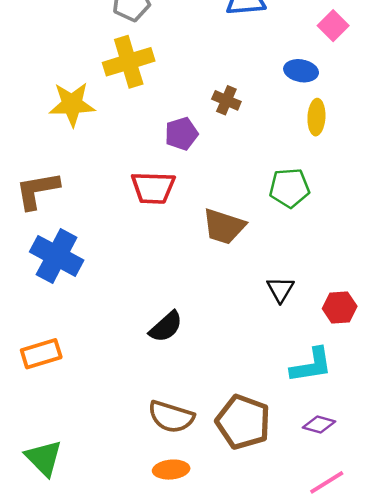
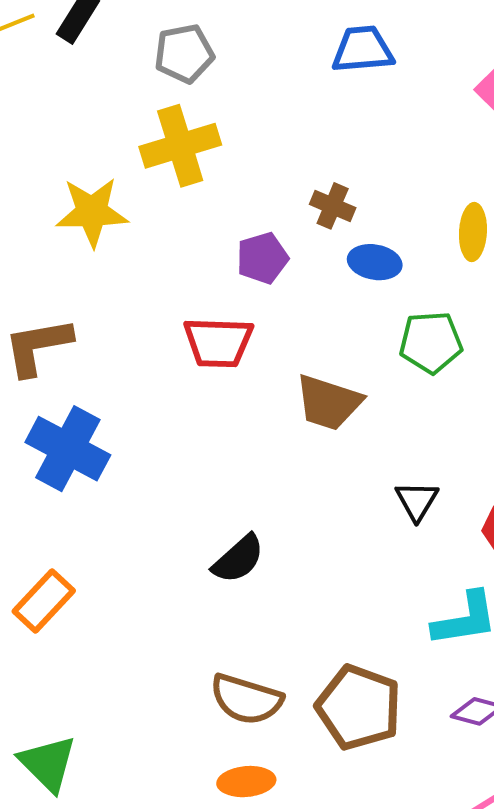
blue ellipse: (301, 71) -> (375, 262), moved
orange rectangle: (41, 354) -> (44, 601), turned -30

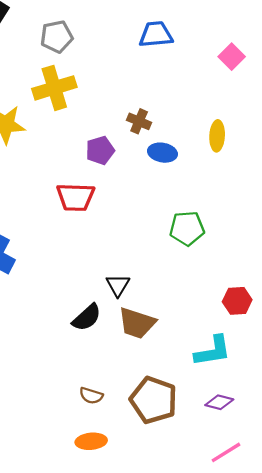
green pentagon: (431, 342) -> (187, 228), moved
brown trapezoid: (329, 402) -> (137, 323), moved
black triangle: (417, 501) -> (118, 285), moved
brown semicircle: (246, 699) -> (91, 396), size x0.6

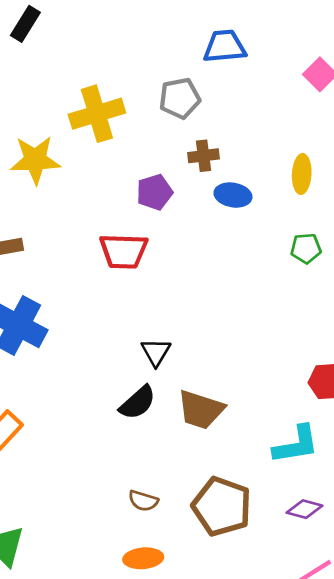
gray pentagon: (57, 37) -> (180, 98), moved
brown cross: (139, 121) -> (204, 156), turned -30
green pentagon: (187, 228) -> (306, 248), moved, size x0.7
black triangle: (118, 285) -> (156, 352), moved

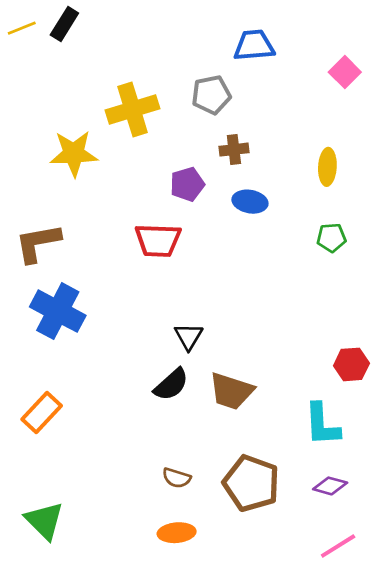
blue ellipse: (233, 195) -> (250, 202), moved
cyan L-shape: (296, 445) -> (322, 425), turned 96

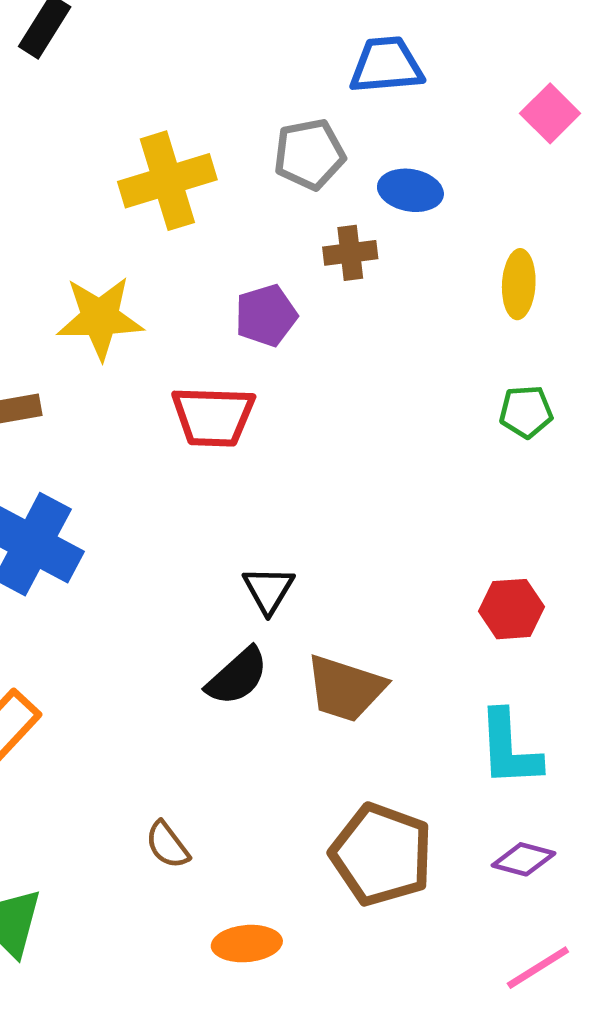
yellow star: (74, 154) -> (100, 318), moved
blue ellipse: (250, 202) -> (410, 190), moved
red hexagon: (351, 364) -> (512, 609), moved
brown semicircle: (177, 478) -> (167, 845), moved, turned 36

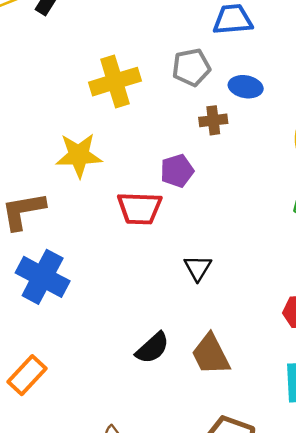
purple pentagon: (266, 315) -> (177, 171), moved
black triangle: (268, 590) -> (198, 268), moved
brown trapezoid: (345, 688) -> (211, 354), turned 45

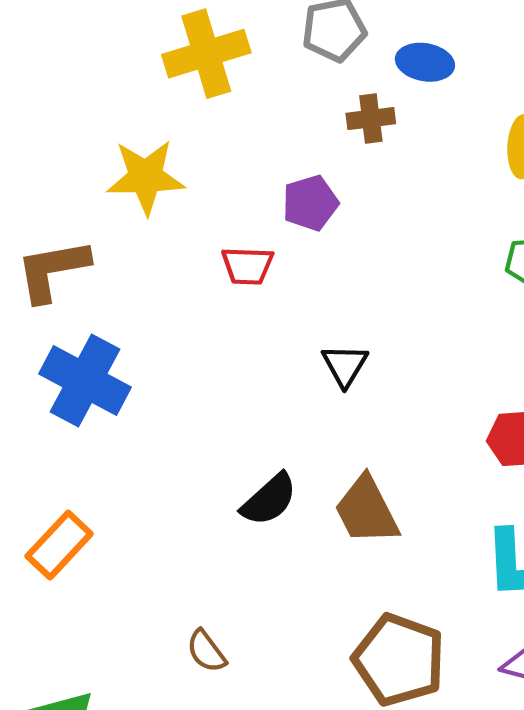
red trapezoid: (140, 208) -> (247, 266), size x0.7

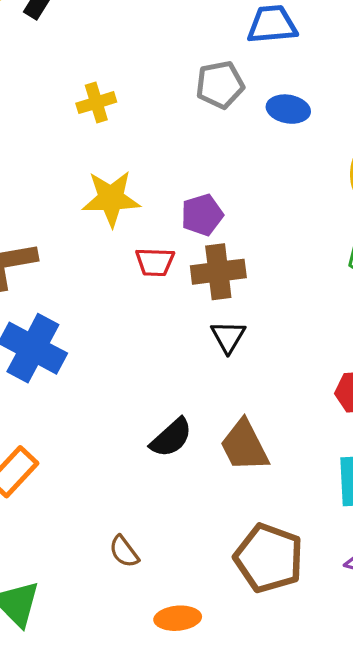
yellow cross: (206, 54) -> (96, 103), moved, size x0.6
brown cross: (371, 119) -> (218, 272), moved, size x1.5
yellow star: (146, 177) -> (111, 199), moved

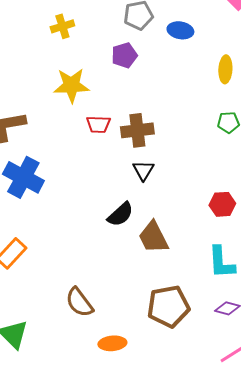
purple pentagon: (202, 215) -> (124, 55), moved
black semicircle: (171, 438) -> (120, 214), moved
brown semicircle: (124, 552) -> (79, 302), size x1.5
brown pentagon: (269, 558) -> (168, 306), turned -30

